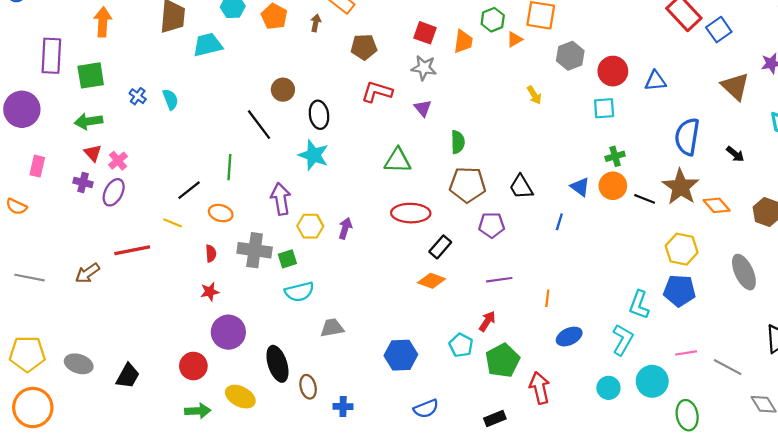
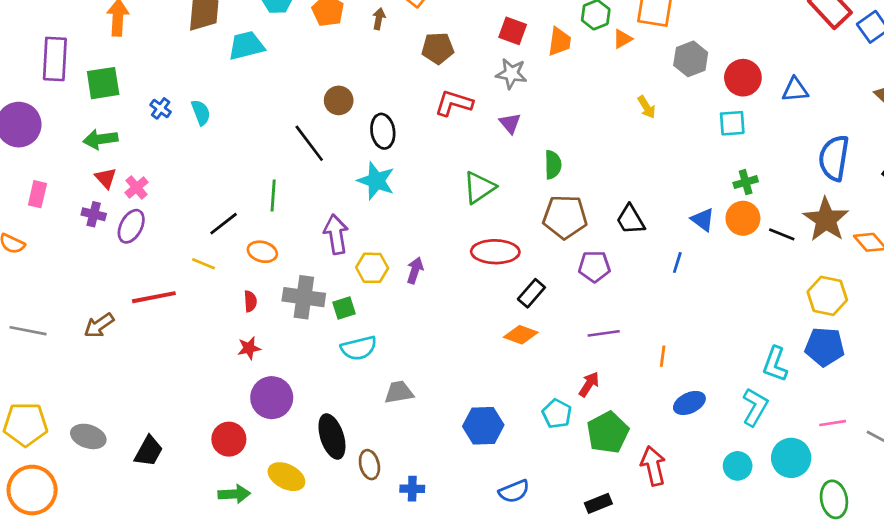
green triangle: (398, 161) -> (479, 187), turned -36

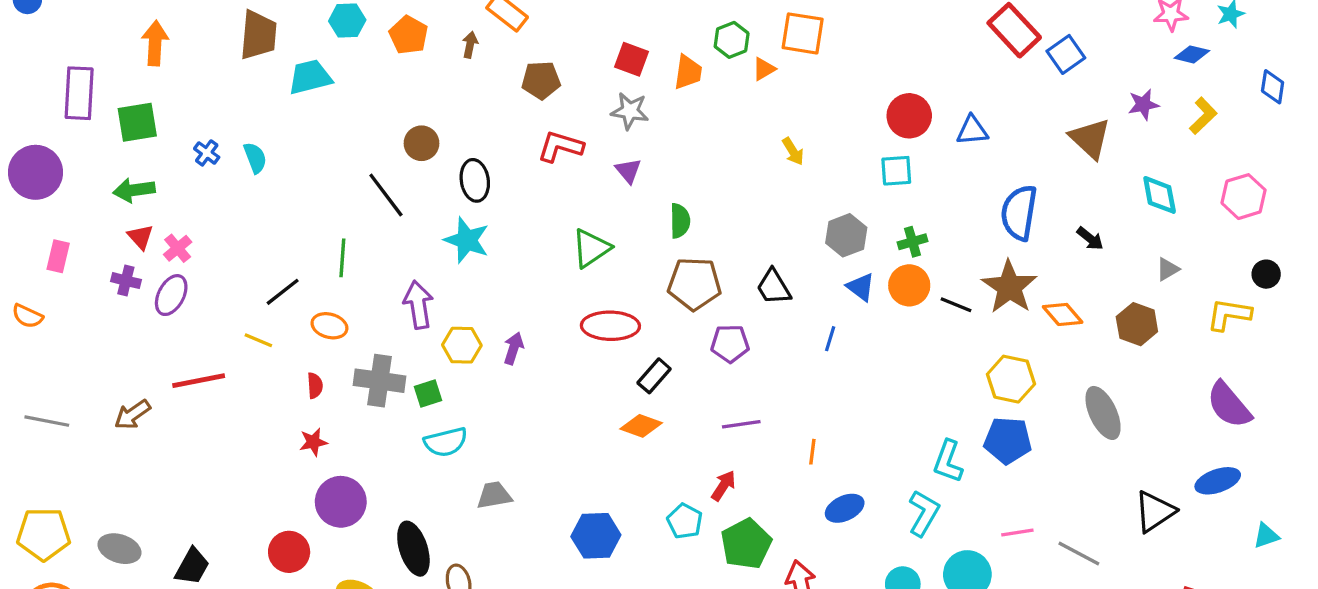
gray hexagon: (691, 59) -> (846, 235), moved

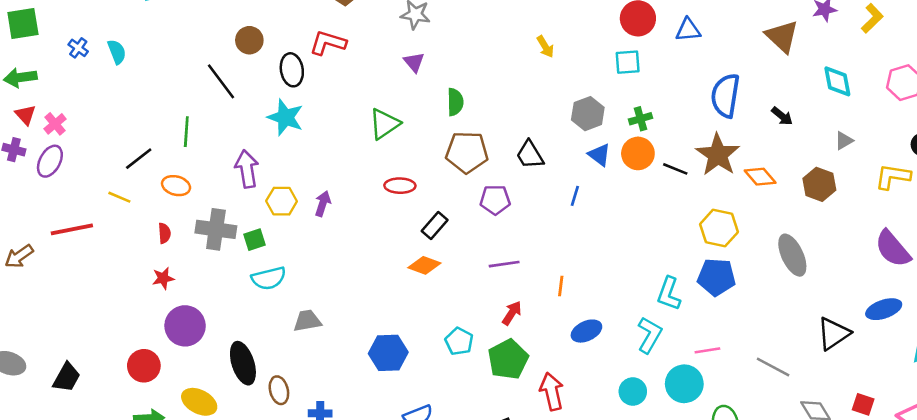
red L-shape: (560, 146) -> (328, 43), moved
red ellipse: (610, 326) -> (400, 186), size x0.7
red arrow: (724, 486) -> (512, 313), moved
pink line: (1017, 532) -> (707, 350), moved

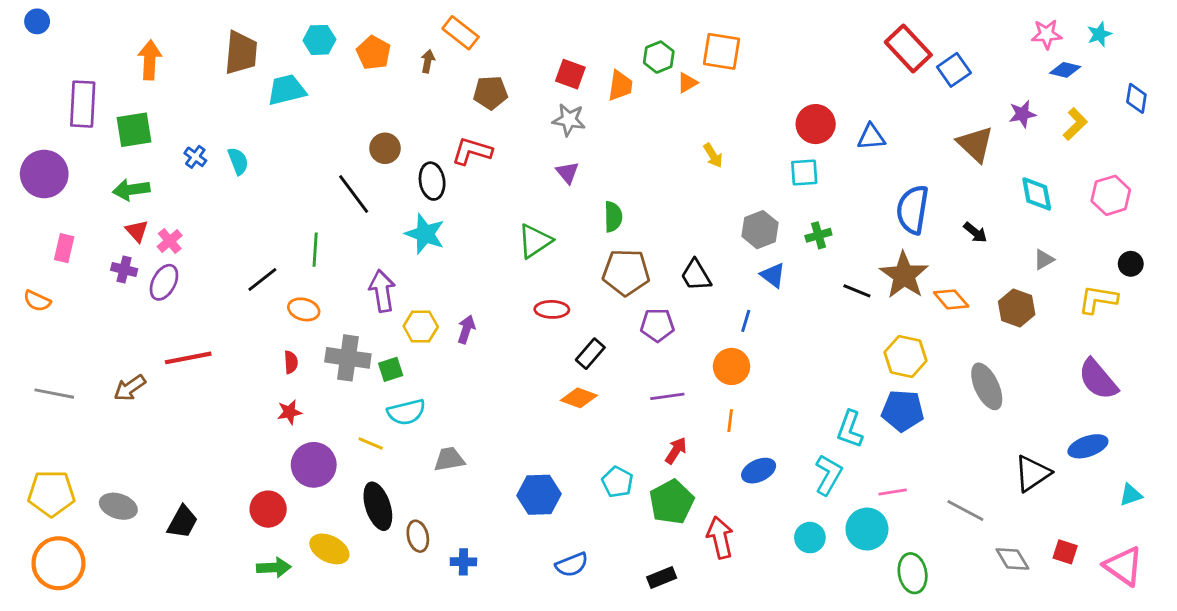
orange circle: (638, 153) -> (731, 366), moved
yellow line: (119, 197) -> (371, 443), moved

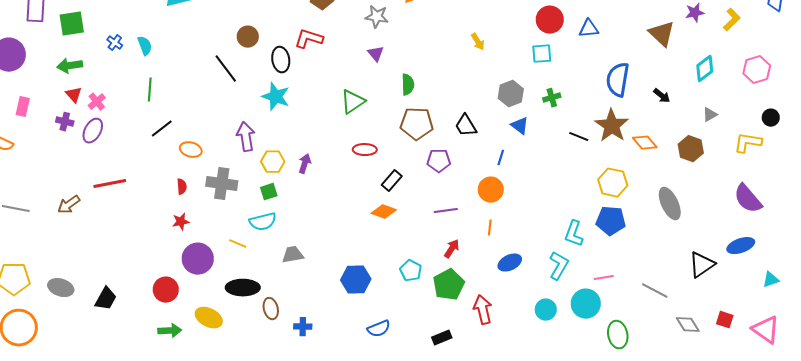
cyan diamond: (1037, 194) -> (705, 69), turned 64
green line: (315, 250) -> (150, 90), moved
green square: (391, 369) -> (269, 192), moved
black ellipse: (378, 506) -> (243, 288), turned -72

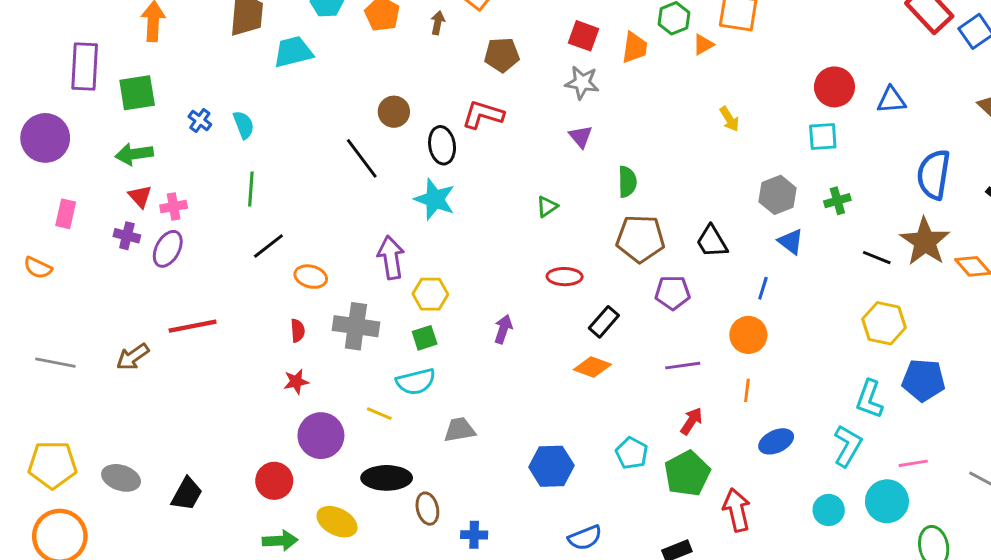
pink cross: (97, 102) -> (174, 207), turned 30
green triangle: (353, 102) -> (547, 207), size x0.6
purple arrow: (305, 164) -> (503, 329), moved
yellow hexagon: (613, 183) -> (884, 323), moved

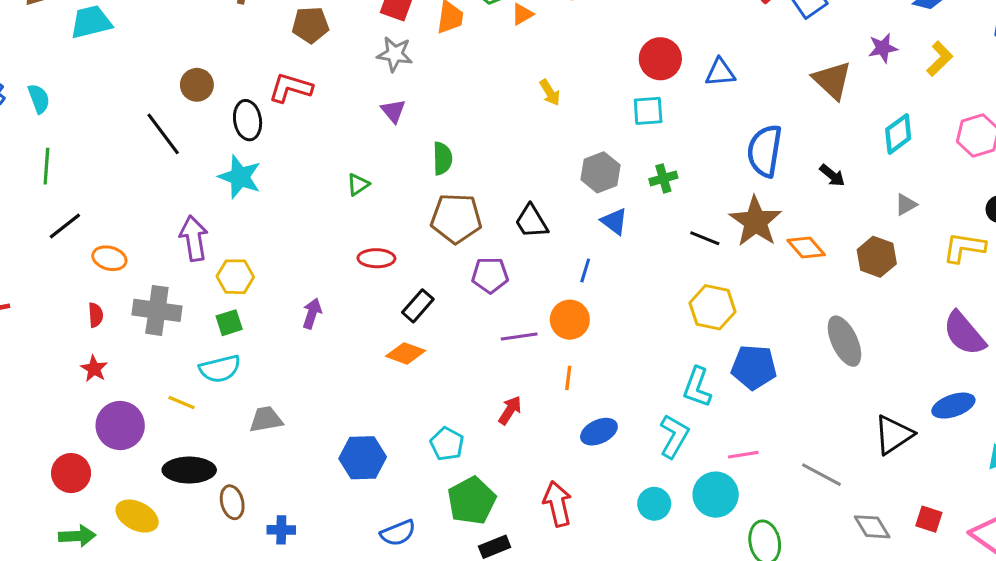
purple line: (683, 366) -> (519, 336), moved
red star: (296, 382) -> (94, 369), turned -30
green pentagon: (687, 474) -> (472, 501), moved

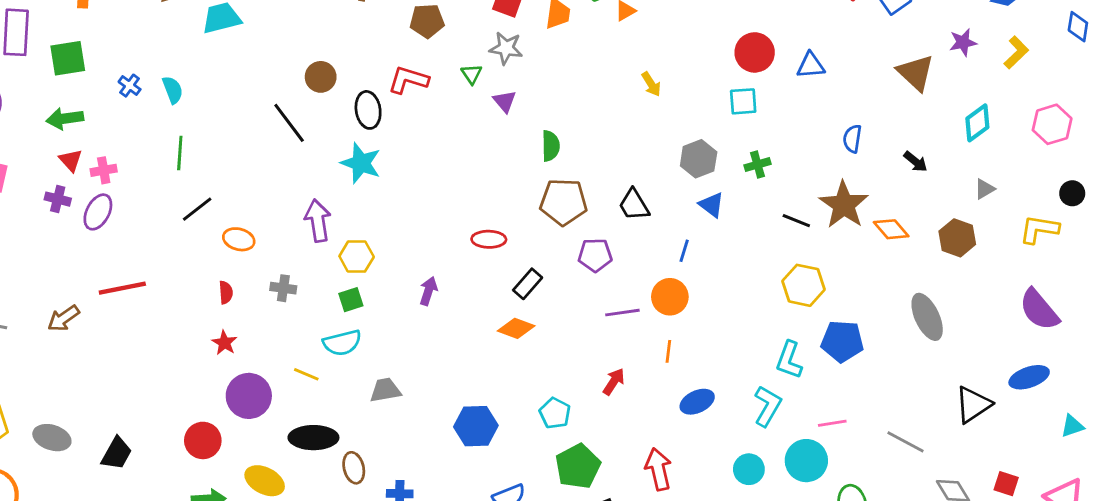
blue semicircle: (765, 151) -> (852, 139), size x0.6
green triangle: (358, 185) -> (472, 74), moved, turned -30
gray cross: (157, 310) -> (283, 288), size x0.6

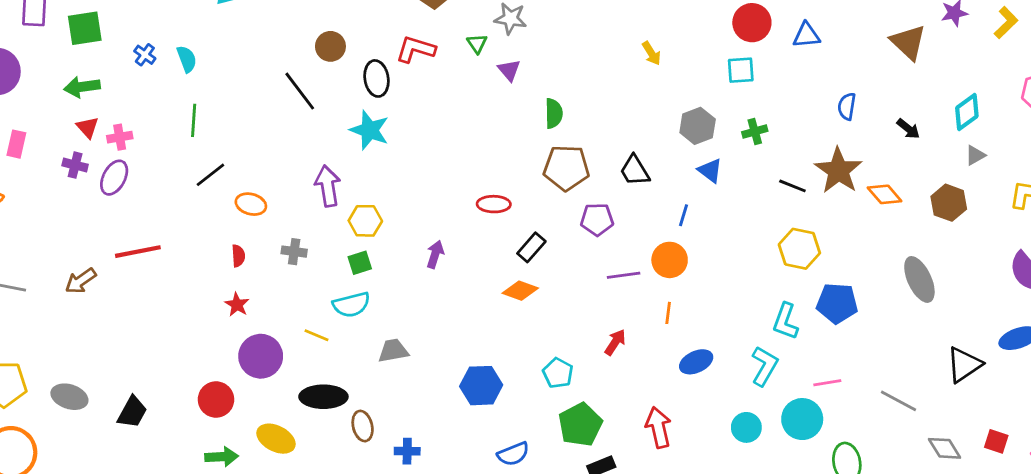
cyan diamond: (977, 123) -> (967, 112), moved

